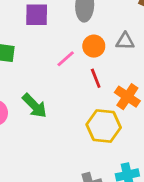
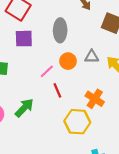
red line: (96, 78) -> (57, 90), moved
green arrow: (35, 106) -> (24, 108), turned -90

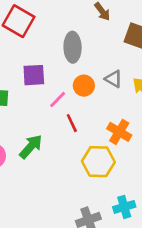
purple square: (24, 39) -> (34, 75), moved
gray triangle: (92, 57) -> (114, 79), turned 32

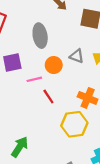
pink line: (58, 100) -> (34, 79), turned 40
green arrow: (31, 147) -> (20, 147), moved

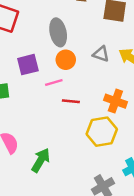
orange circle: (54, 65) -> (66, 60), moved
red line: (48, 96) -> (71, 101), turned -48

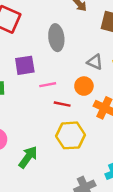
orange circle: (66, 60) -> (84, 86), moved
yellow hexagon: (102, 132) -> (70, 135), moved

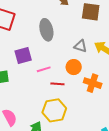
yellow hexagon: (70, 135) -> (54, 110), moved

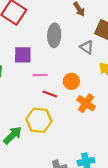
gray triangle: (80, 46) -> (87, 47), moved

